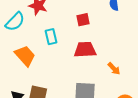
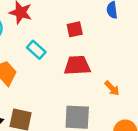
cyan rectangle: (51, 37) -> (36, 50), turned -35

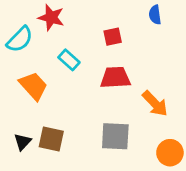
orange arrow: (112, 88) -> (155, 104), size x1.5

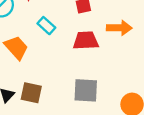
orange arrow: (155, 104) -> (119, 28), moved, turned -45

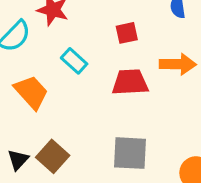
brown square: (31, 93) -> (53, 156), turned 30

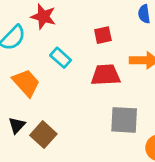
gray square: (130, 153) -> (124, 120), moved
black triangle: (18, 160) -> (17, 125), moved

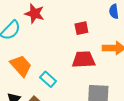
cyan rectangle: (61, 58) -> (48, 79), moved

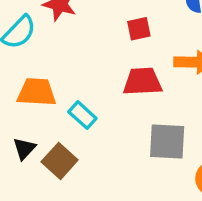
orange trapezoid: (21, 66) -> (37, 92), turned -45

